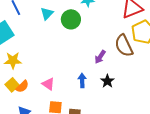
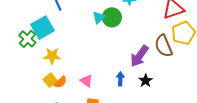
cyan triangle: (47, 14) -> (99, 18), moved
purple arrow: (100, 57) -> (139, 56), size x1.6

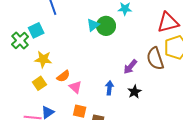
cyan square: (42, 28) -> (36, 30), size x0.7
purple arrow: (139, 56) -> (130, 67), size x0.7
orange semicircle: (60, 82) -> (63, 76), moved

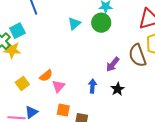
green circle: (106, 26) -> (101, 23), moved
yellow star: (43, 59) -> (12, 50), moved
pink triangle: (75, 87) -> (58, 86), turned 32

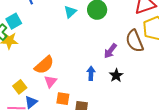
orange semicircle: (46, 76) -> (44, 65), size x1.5
yellow square: (22, 83) -> (20, 87), moved
pink triangle: (58, 86) -> (50, 82), moved

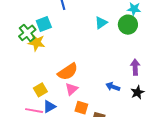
purple arrow: (110, 51) -> (135, 67), turned 133
blue arrow: (91, 73) -> (113, 87), turned -80

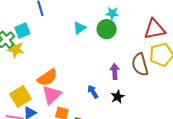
blue arrow: (113, 87) -> (93, 92), turned 40
pink triangle: (72, 89) -> (52, 95), size x1.5
yellow square: (40, 90) -> (21, 96), size x1.5

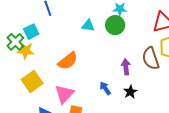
cyan triangle: (80, 28) -> (88, 26), turned 48
orange semicircle: (47, 78) -> (68, 61), moved
yellow square: (21, 96) -> (32, 82), moved

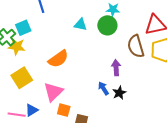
brown semicircle: (151, 58) -> (136, 46), moved
blue arrow: (105, 88) -> (103, 88), moved

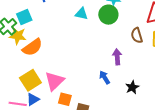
brown semicircle: (136, 46) -> (137, 35), size x0.7
orange semicircle: (58, 59) -> (32, 47), moved
yellow square: (22, 78) -> (30, 80), moved
black star: (119, 93) -> (132, 87), moved

